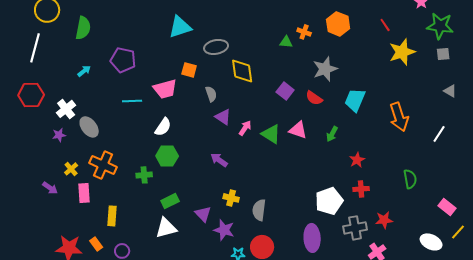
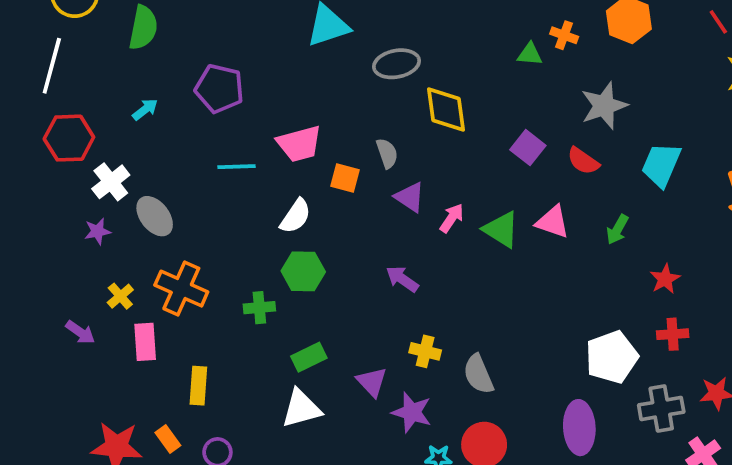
orange square: (189, 70) -> (345, 178), moved
red hexagon: (31, 95) -> (69, 138), moved
gray semicircle: (259, 210) -> (478, 374), turned -30

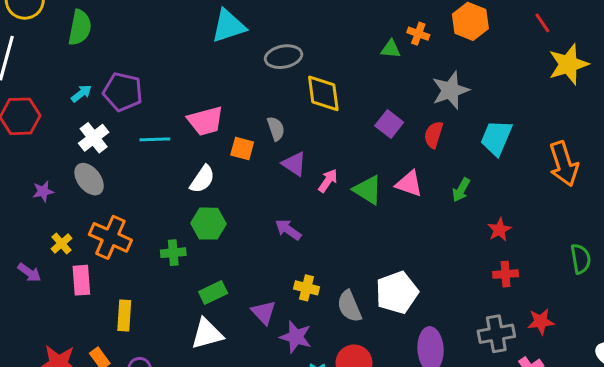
purple pentagon: (219, 89) -> (123, 92), moved
red semicircle: (583, 161) -> (434, 135), turned 72
white cross: (111, 182) -> (94, 138), moved
white pentagon: (612, 357) -> (397, 292), moved

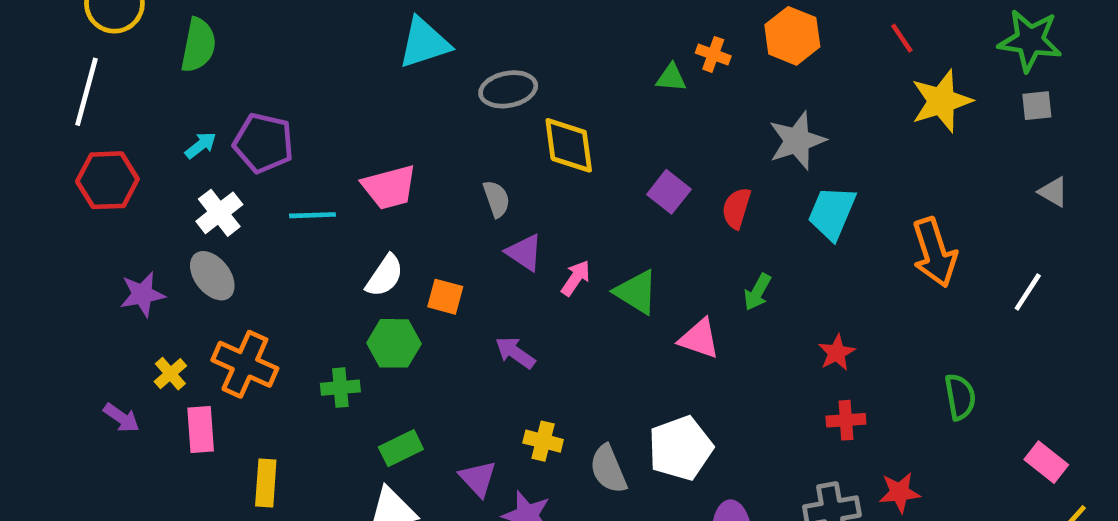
gray star: (450, 90) -> (797, 141), moved
orange square: (242, 149) -> (445, 297), moved
pink triangle: (409, 184) -> (699, 339), moved
green arrow: (461, 190) -> (757, 292), moved
purple star: (43, 191) -> (142, 294), size x1.4

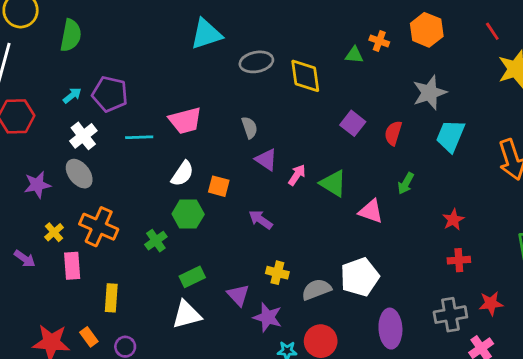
yellow diamond: (569, 145) -> (305, 76), moved
green cross: (340, 388) -> (156, 241), turned -30
gray semicircle: (608, 469) -> (316, 289), turned 92

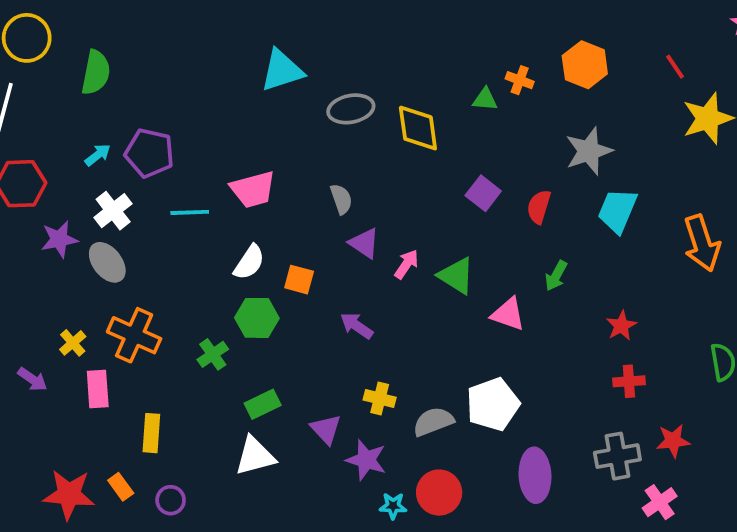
purple star: (37, 185) -> (59, 239), moved

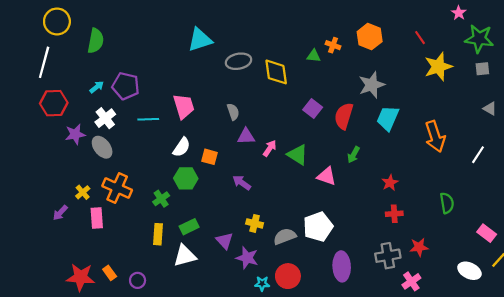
pink trapezoid: (253, 189) -> (184, 106), turned -92
red semicircle: (539, 207) -> (344, 116), size x1.4
purple triangle: (364, 243) -> (246, 136), turned -36
purple arrow: (32, 379) -> (60, 213), turned 98
yellow rectangle: (151, 433) -> (158, 234), moved

